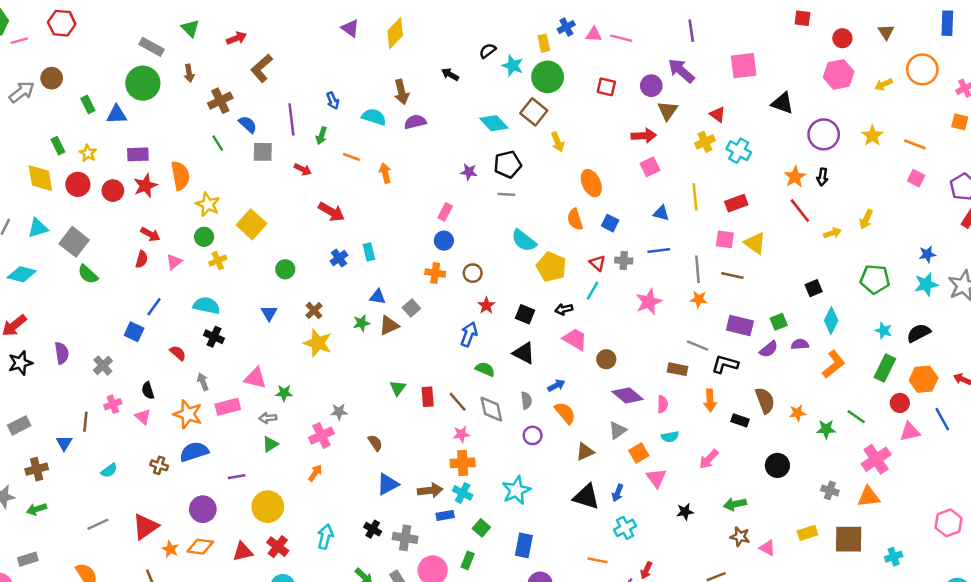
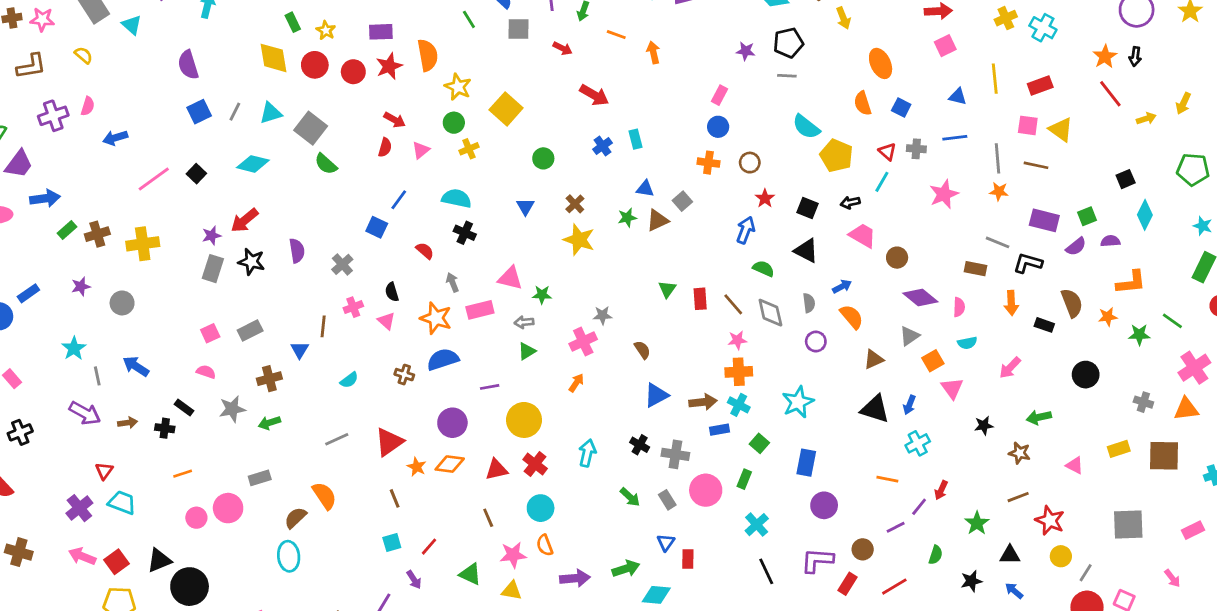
black star: (20, 363) -> (251, 262), turned 30
orange L-shape: (834, 364) -> (1131, 282), moved, turned 32
brown star: (740, 537) -> (1020, 453), moved

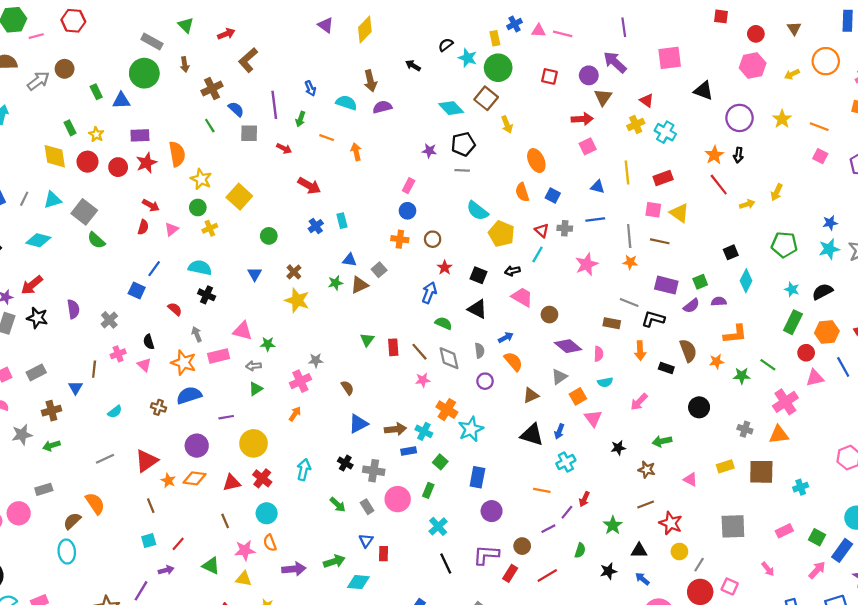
orange cross: (739, 372) -> (447, 410), moved, turned 35
purple arrow: (414, 580) -> (166, 570), turned -72

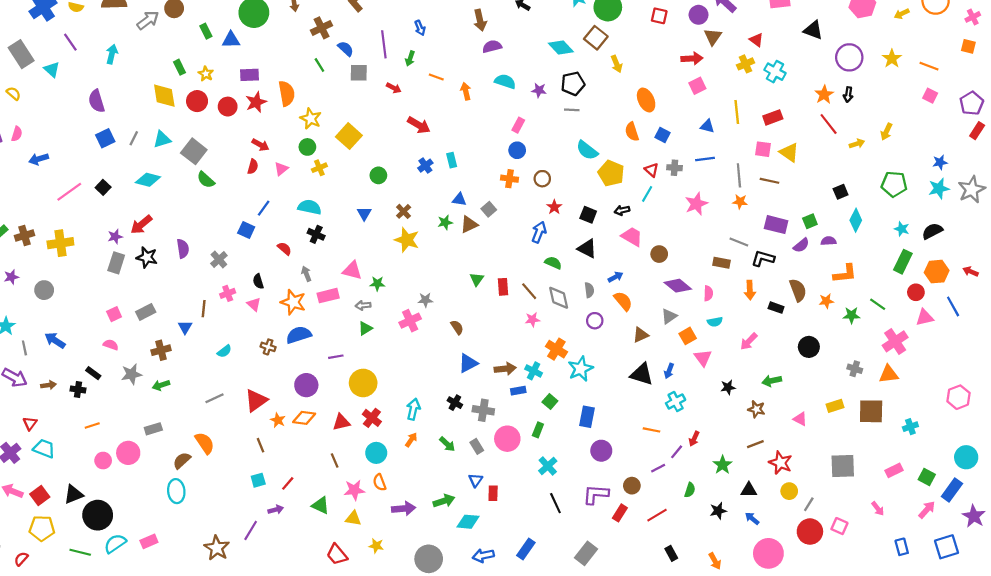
cyan semicircle: (346, 103) -> (505, 81), moved
orange arrow: (295, 414) -> (411, 440), moved

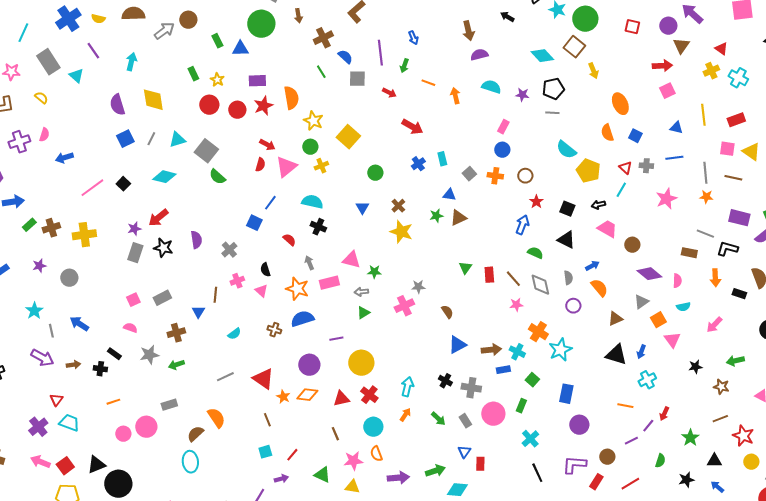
yellow diamond: (164, 96) -> (153, 100), moved
pink triangle: (281, 169) -> (286, 167), size x1.6
gray square: (489, 209) -> (469, 174), moved
red triangle: (256, 400) -> (263, 379), turned -50

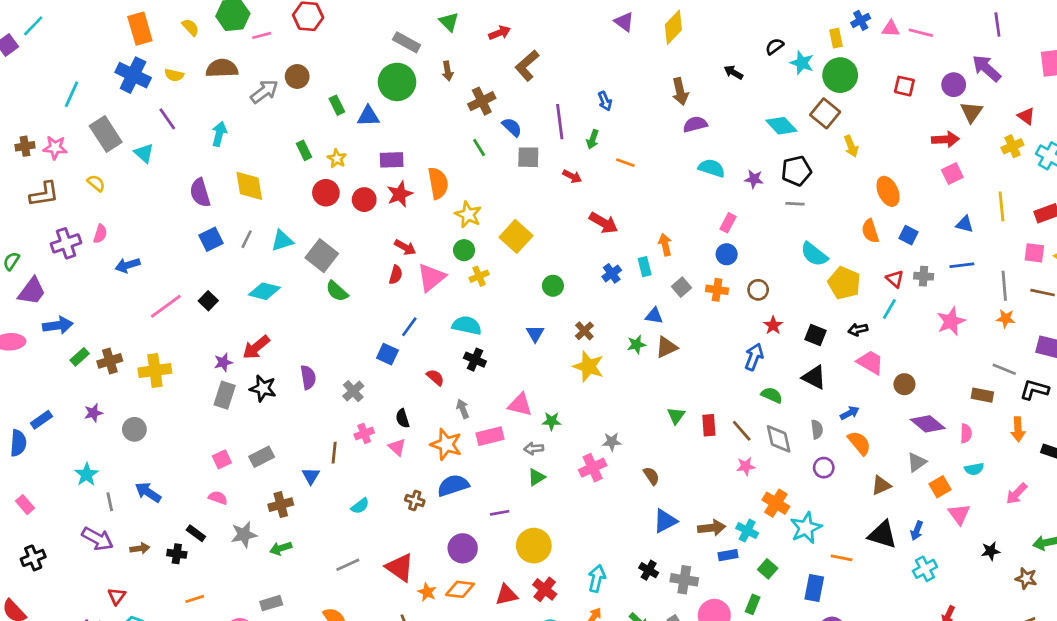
blue cross: (68, 19) -> (133, 75), turned -30
orange arrow: (455, 96) -> (665, 245), moved
orange line: (625, 406) -> (842, 558), moved

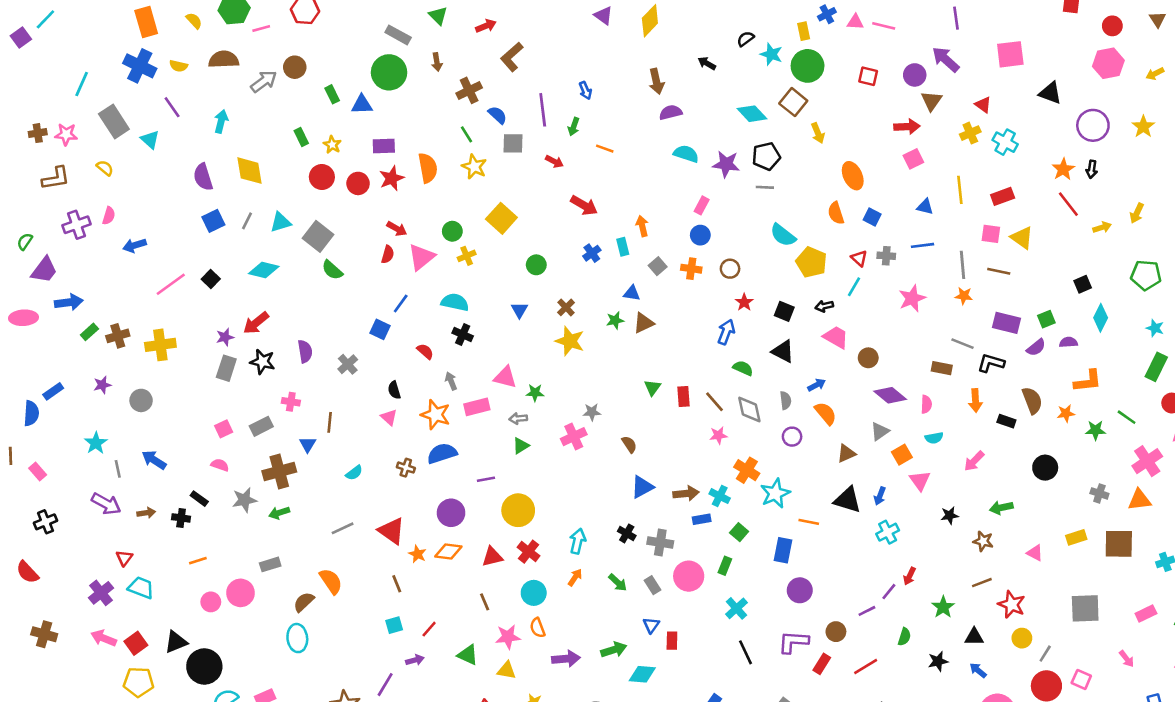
purple star: (754, 179) -> (726, 164), size x1.5
yellow star: (468, 215) -> (474, 167), moved
pink cross: (364, 433) -> (291, 402), moved, turned 30
brown cross: (281, 505) -> (279, 471), size x1.4

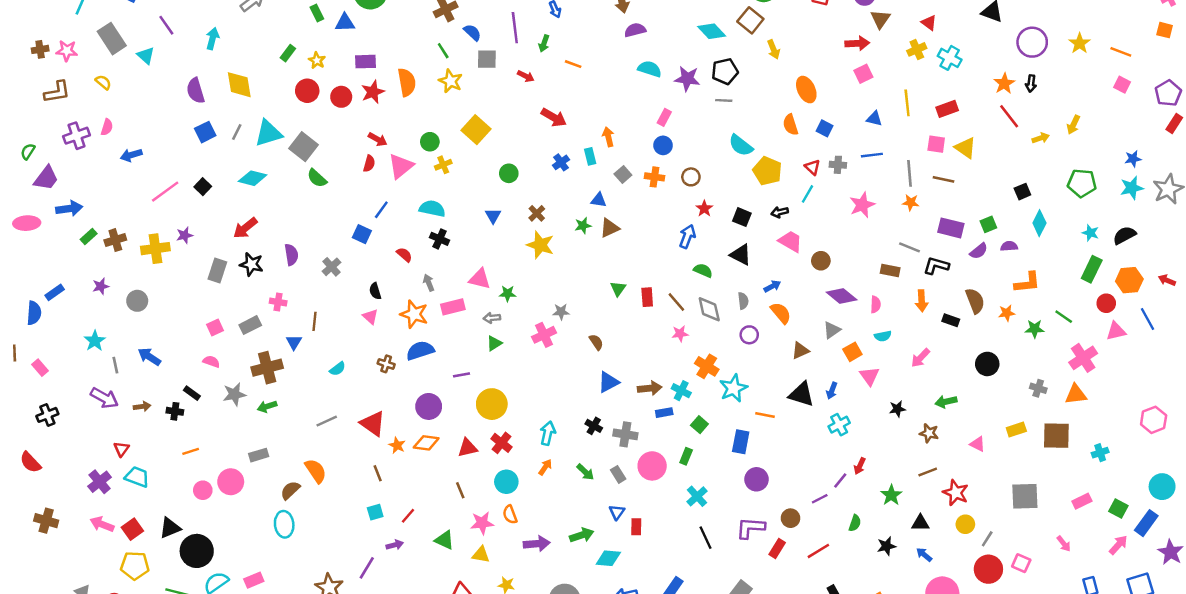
green rectangle: (301, 137) -> (288, 53), turned 63
cyan triangle: (281, 222) -> (268, 133), size x1.4
purple star: (225, 337) -> (185, 235), moved

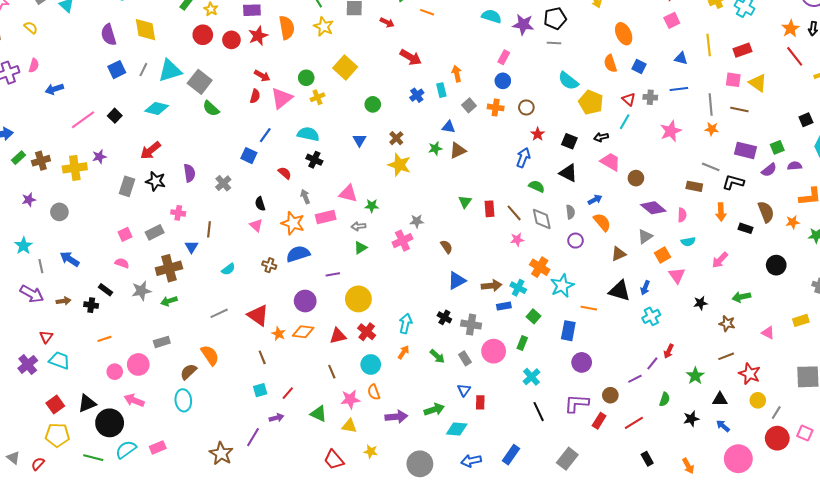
pink arrow: (102, 524) -> (134, 400), moved

